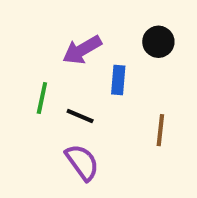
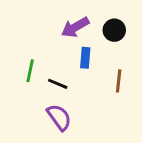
purple arrow: (82, 50) -> (75, 27), moved
brown line: (160, 130) -> (119, 81), moved

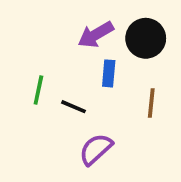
black circle: (114, 30) -> (146, 38), size x1.4
purple semicircle: (59, 117) -> (96, 149), moved, turned -96

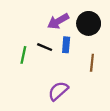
black line: (74, 107) -> (45, 47), moved

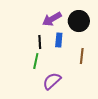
black line: (45, 47) -> (40, 42), turned 64
green line: (23, 55) -> (36, 61), moved

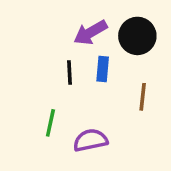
green line: (36, 61) -> (50, 123), moved
purple semicircle: (52, 81) -> (90, 140), turned 30

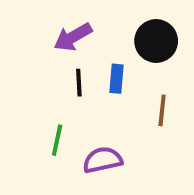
purple arrow: (90, 32) -> (73, 37), moved

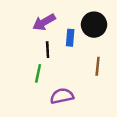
blue rectangle: (116, 79) -> (70, 38), moved
green line: (57, 140) -> (38, 73), moved

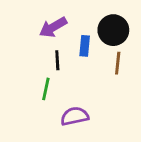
brown line: (98, 66) -> (118, 63), moved

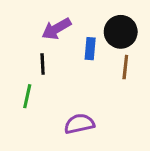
black line: (57, 60) -> (43, 64), moved
green line: (46, 89) -> (27, 96), moved

